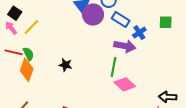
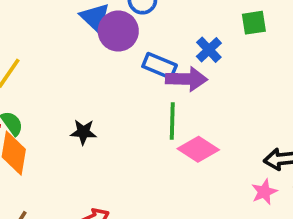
blue rectangle: (121, 19) -> (160, 66), moved

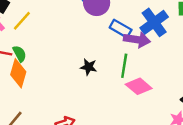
blue cross: (209, 50) -> (154, 22), size x1.6
black star: (83, 132) -> (89, 67), moved

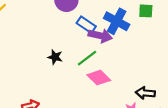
blue cross: (154, 22) -> (117, 21), turned -30
green line: (124, 66) -> (87, 58), turned 40

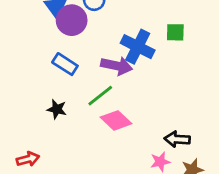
blue rectangle: (86, 25) -> (65, 64), moved
black star: (55, 57) -> (57, 109), moved

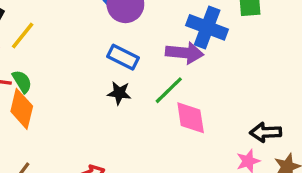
black star: (57, 109) -> (119, 93), moved
pink diamond: (116, 120) -> (191, 118), turned 44

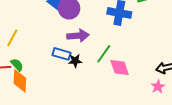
purple arrow: (185, 53) -> (78, 36), moved
blue rectangle: (123, 57) -> (62, 54), moved

